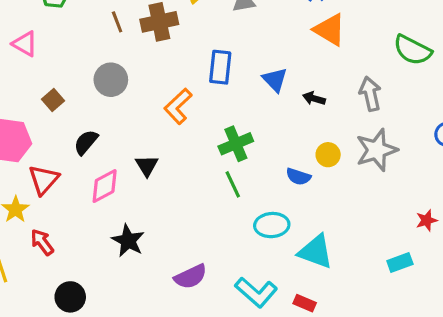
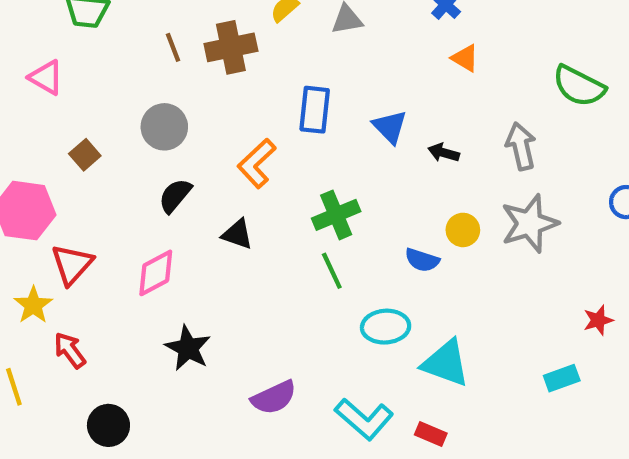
orange triangle: (330, 30) -> (465, 58), size x0.6
black semicircle: (86, 142) -> (175, 196), moved
black triangle: (147, 166) -> (237, 234), moved, turned -40

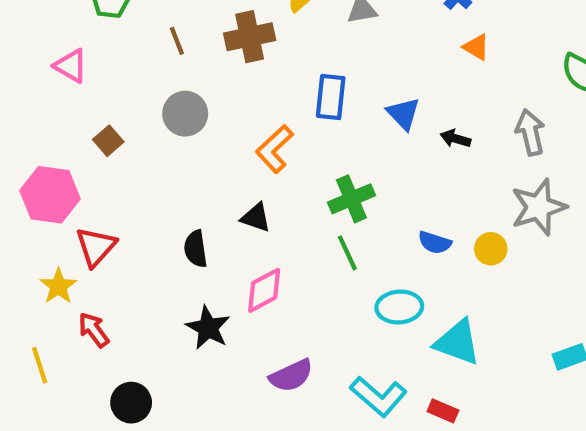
brown line: (173, 47) -> (177, 41), moved
black semicircle: (175, 196) -> (196, 249), moved, turned -48
yellow circle: (463, 230) -> (491, 249), moved
pink diamond: (156, 273) -> (264, 290), moved

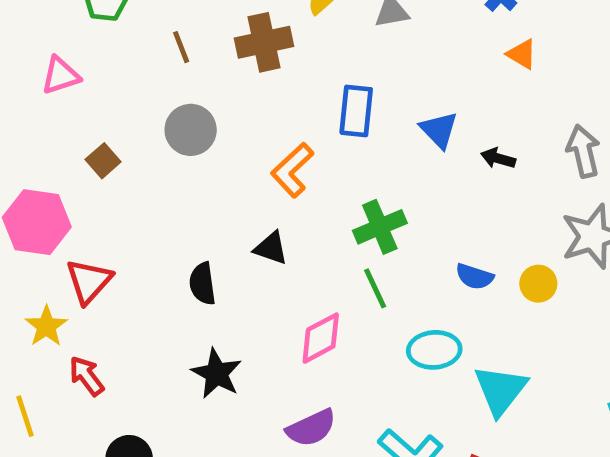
pink triangle: (71, 66) -> (60, 75), turned -48
pink diamond: (264, 290) -> (321, 338), moved
cyan triangle: (458, 342) -> (500, 390), turned 48

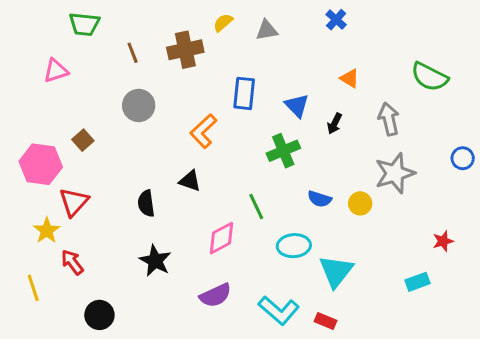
orange triangle: (522, 54) -> (350, 78), moved
black arrow: (498, 158) -> (335, 124), turned -80
brown square: (103, 161) -> (83, 140), moved
green cross: (380, 227) -> (283, 151), moved

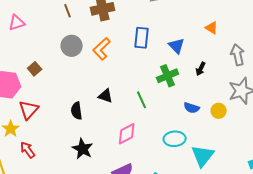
black arrow: (335, 124) -> (201, 69), moved
orange L-shape: (203, 131) -> (102, 49), moved
green line: (256, 206) -> (142, 100), moved

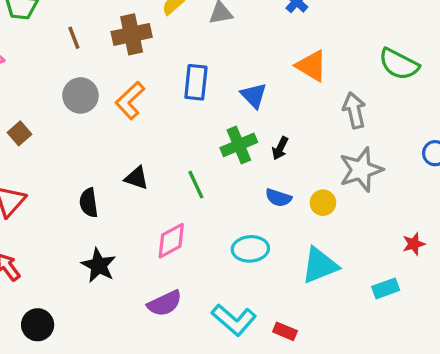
orange triangle: (212, 28) -> (311, 66), size x1.5
black arrow: (201, 69) -> (280, 148), moved
cyan triangle: (203, 156) -> (320, 265), moved, turned 30

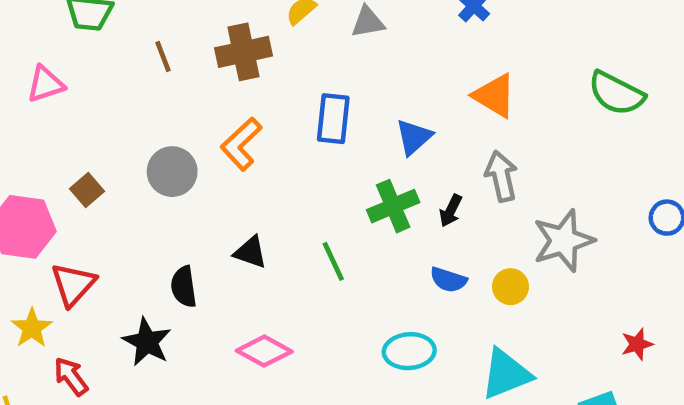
gray circle: (80, 95) -> (172, 172), moved
blue triangle: (254, 95) -> (414, 137), turned 32
gray arrow: (354, 110) -> (501, 176), moved
pink diamond: (171, 241) -> (264, 351), moved, turned 57
black star: (99, 265) -> (147, 342), moved

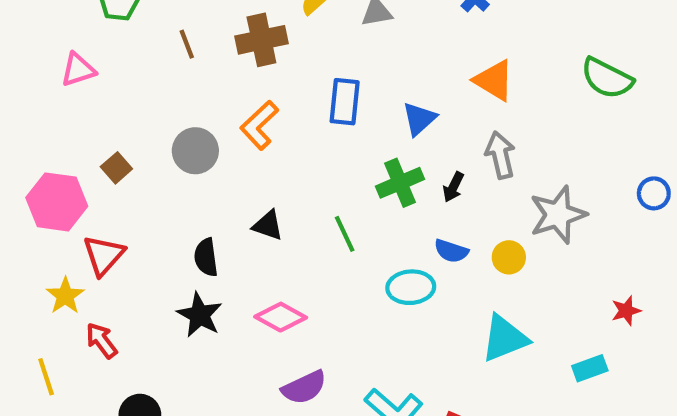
black star: (147, 342) -> (200, 315), moved
cyan ellipse: (409, 351) -> (411, 287), moved

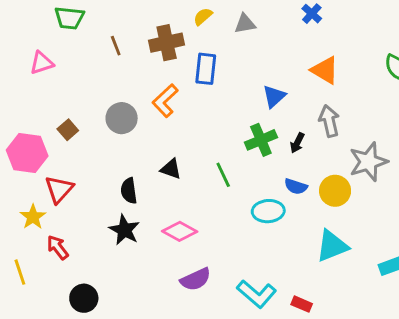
blue rectangle: (345, 102) -> (206, 69), moved
yellow circle: (509, 257) -> (335, 191), size x1.4

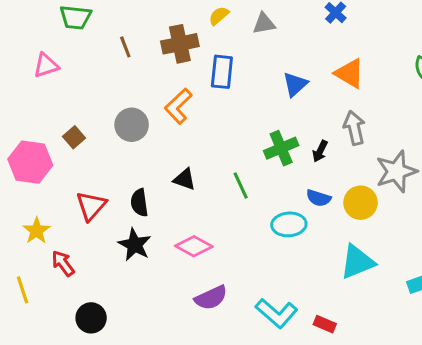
blue triangle: (274, 96) -> (295, 84), moved
red triangle: (59, 189) -> (91, 206), moved

